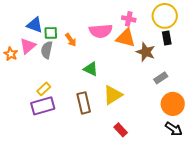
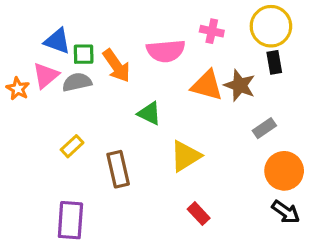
orange triangle: (126, 38) -> (207, 85), moved
orange arrow: (71, 40) -> (116, 66), size x1.5
gray semicircle: (47, 50) -> (77, 82), turned 66
brown rectangle: (84, 103) -> (118, 169), moved
purple rectangle: (43, 106) -> (70, 220), moved, turned -70

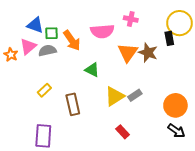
yellow circle: (271, 26) -> (180, 23), moved
orange triangle: (207, 85) -> (128, 53), turned 50
gray rectangle: (264, 128) -> (135, 95), moved

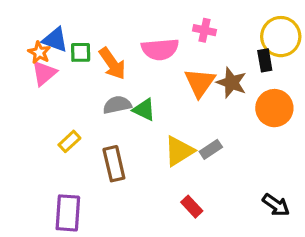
gray semicircle: (47, 51) -> (117, 105), moved
orange star: (11, 55) -> (39, 52), moved
orange circle: (175, 105) -> (274, 108), moved

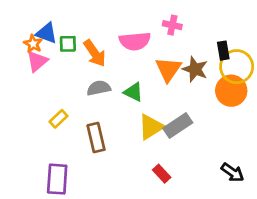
yellow circle: (281, 37) -> (237, 67), moved
green triangle: (144, 110) -> (133, 92), moved
gray rectangle: (211, 149) -> (178, 126), size x1.5

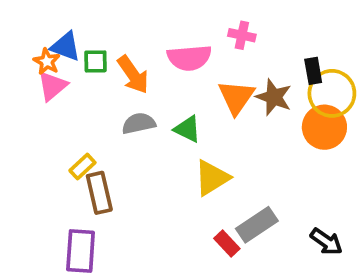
gray rectangle: (178, 126) -> (257, 225), moved
brown rectangle: (96, 138) -> (99, 193), moved

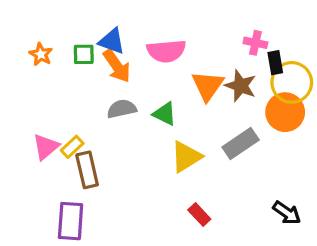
pink cross: (242, 35) -> (255, 43), moved
blue triangle: (66, 46) -> (112, 41), moved
pink triangle: (52, 86) -> (46, 147), moved
gray rectangle: (257, 225) -> (241, 144), moved

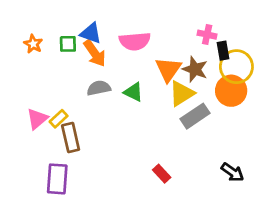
yellow triangle: (186, 157) -> (182, 93), moved

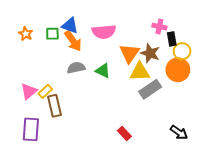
yellow circle: (236, 67) -> (182, 51), size x0.7
yellow triangle: (182, 93) -> (140, 72), turned 30
purple rectangle: (57, 179) -> (31, 129), moved

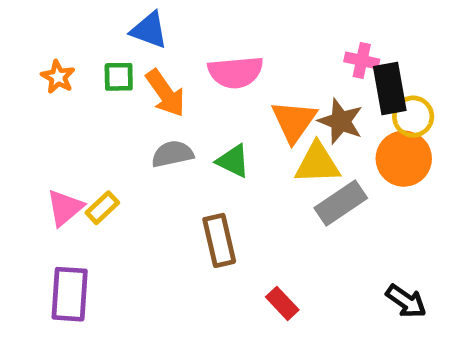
blue triangle: (70, 26) -> (149, 30), moved
black rectangle: (172, 39) -> (390, 89), size x1.5
brown rectangle: (54, 106) -> (219, 240), moved

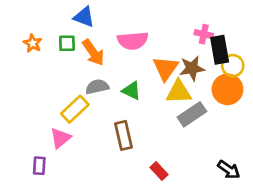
brown star: (341, 121) -> (192, 68), turned -30
pink triangle: (65, 208) -> (60, 138), moved
yellow rectangle: (102, 208) -> (75, 109), moved, size x1.5
purple rectangle: (70, 294) -> (39, 166), size x0.6

